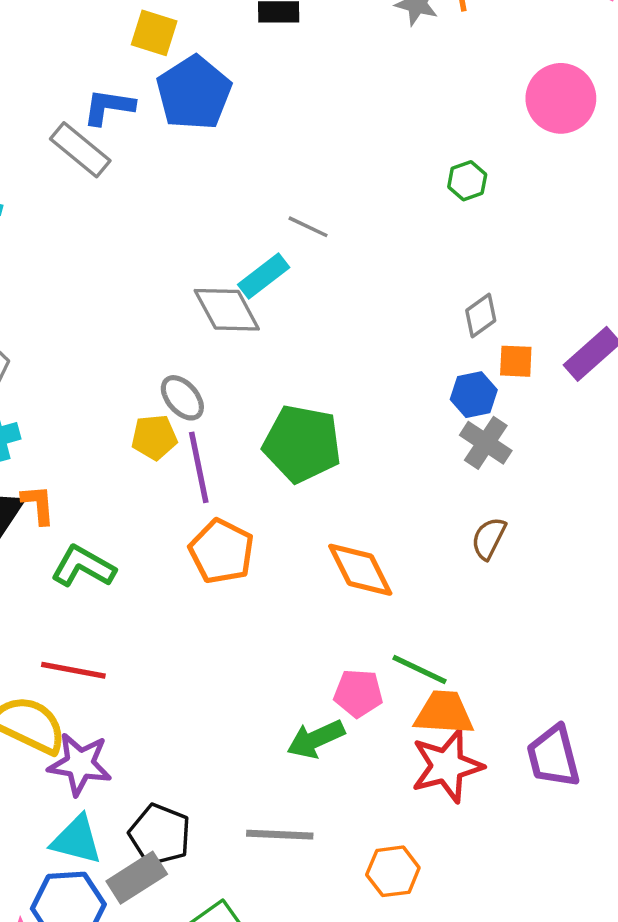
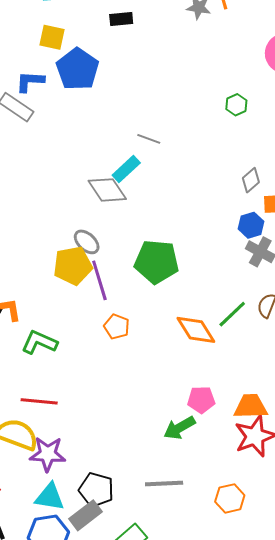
yellow pentagon: (154, 437) -> (73, 266), size x1.5
orange pentagon: (222, 551) -> (117, 327), size x0.7
green line: (419, 669) -> (232, 314), moved, turned -64

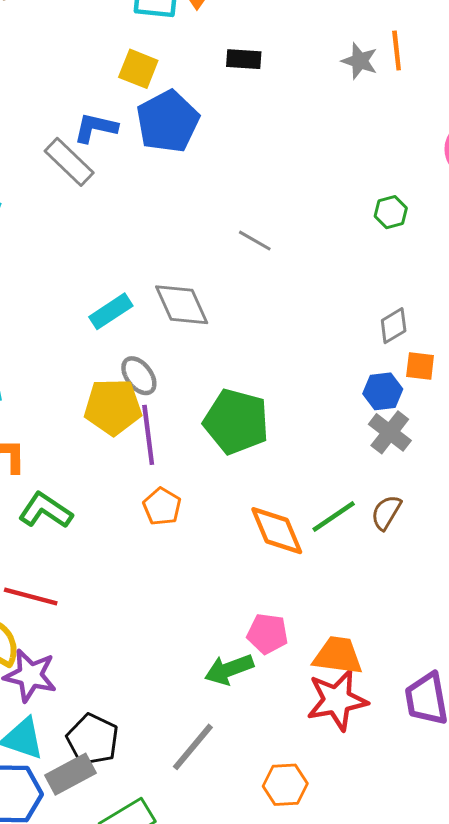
cyan rectangle: (126, 169) -> (111, 311), moved
gray line: (164, 484) -> (193, 747), turned -57

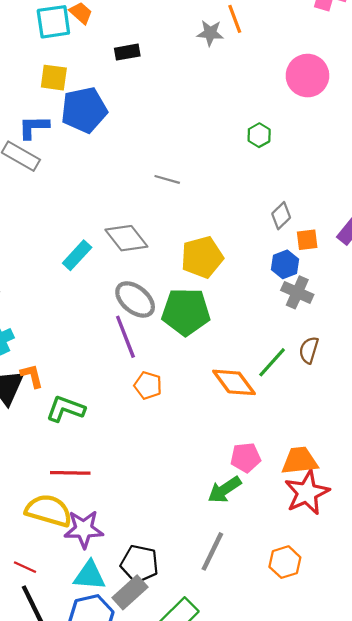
blue pentagon: (168, 121) -> (84, 110), turned 30
gray ellipse: (139, 376) -> (135, 299), moved, size x1.4
yellow pentagon: (113, 407) -> (202, 257), moved

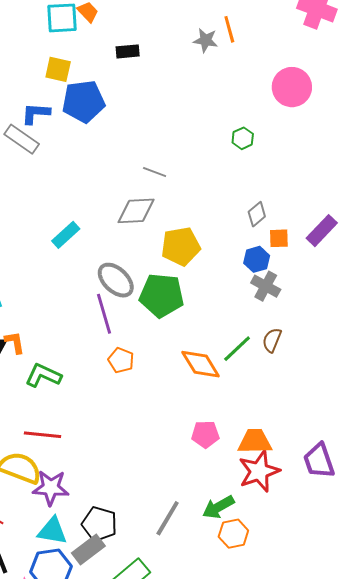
gray diamond: (126, 238) -> (136, 211), moved, turned -60
green arrow: (224, 490) -> (218, 507), moved

